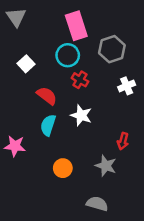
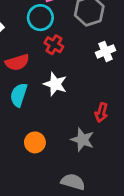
red semicircle: (47, 96) -> (17, 62), turned 125

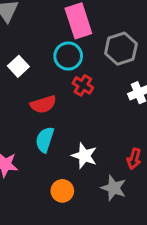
white star: (55, 84) -> (84, 156), moved

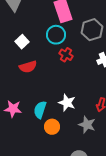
red semicircle: (43, 104) -> (28, 67), moved
cyan semicircle: (45, 140) -> (40, 110), moved

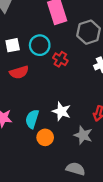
cyan circle: (56, 35) -> (40, 45), moved
white square: (22, 42) -> (13, 45), turned 32

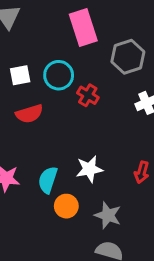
white star: (61, 111) -> (89, 169), turned -30
gray star: (83, 135) -> (108, 215), moved

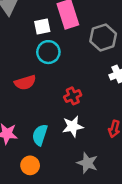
white square: (20, 75) -> (42, 26), moved
red cross: (88, 95) -> (73, 96), moved, turned 35
orange circle: (66, 206) -> (30, 165), moved

